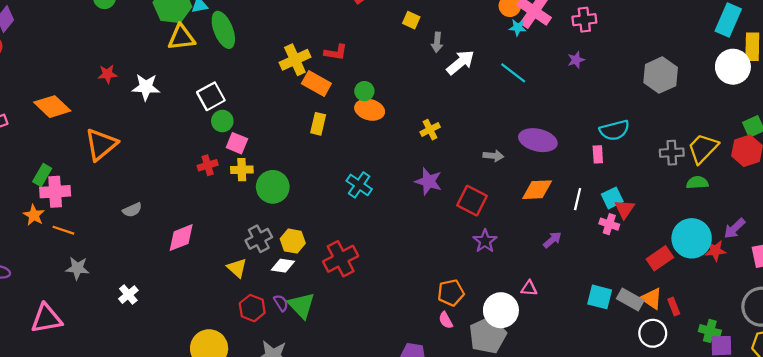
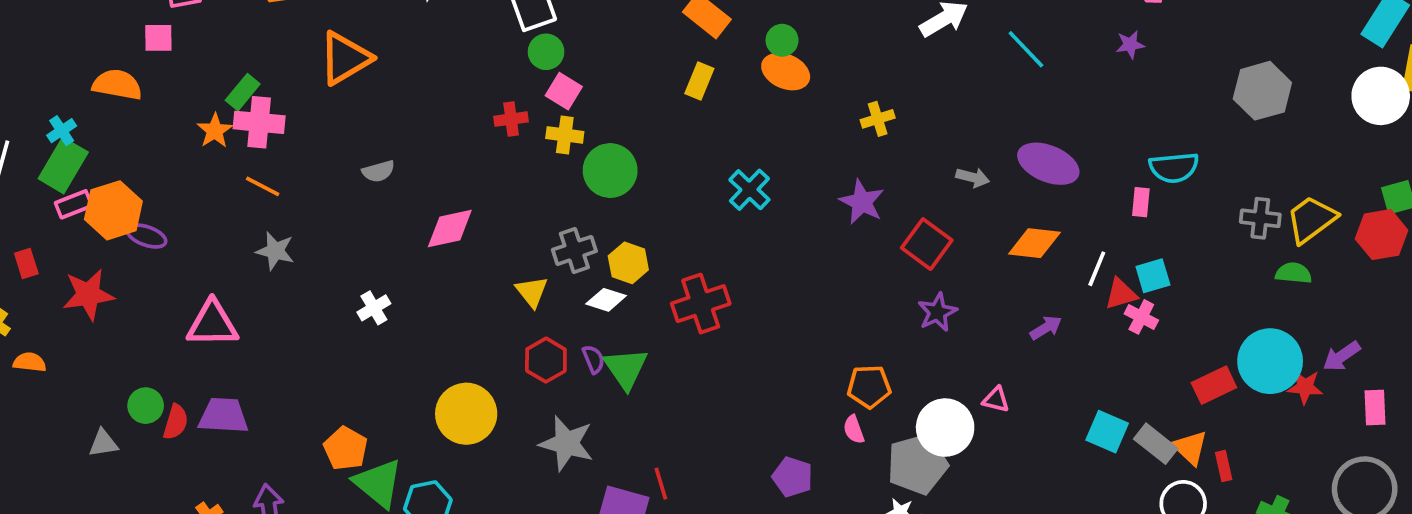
red triangle: (625, 209) -> (1121, 294), moved, turned 30
orange star: (34, 215) -> (215, 131), moved
white cross: (128, 295) -> (374, 308), moved

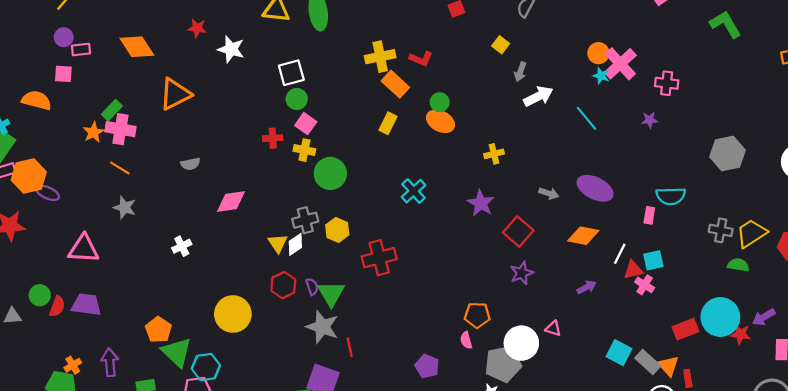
white diamond: (606, 300) -> (295, 244), moved, turned -55
gray star: (567, 443) -> (322, 327), moved
red line: (661, 484) -> (350, 347), moved

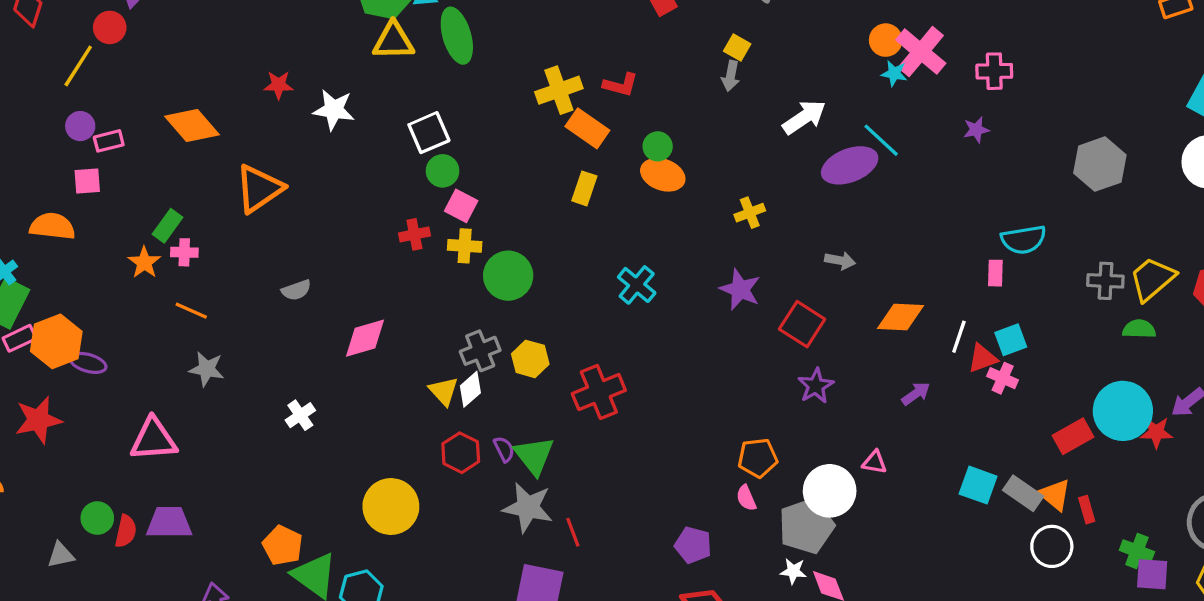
gray arrow: (520, 72) -> (731, 76), moved
pink cross: (120, 129) -> (184, 252), size x0.6
purple ellipse: (595, 188) -> (850, 165), moved, turned -40

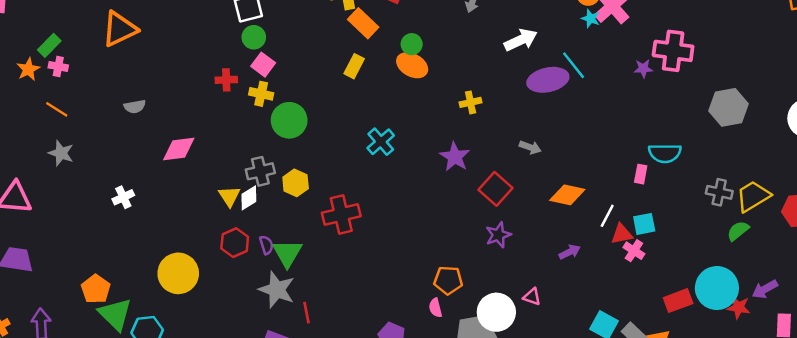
pink cross: (994, 71) -> (673, 51), moved, size x1.5
green semicircle: (1139, 329) -> (738, 231), turned -50

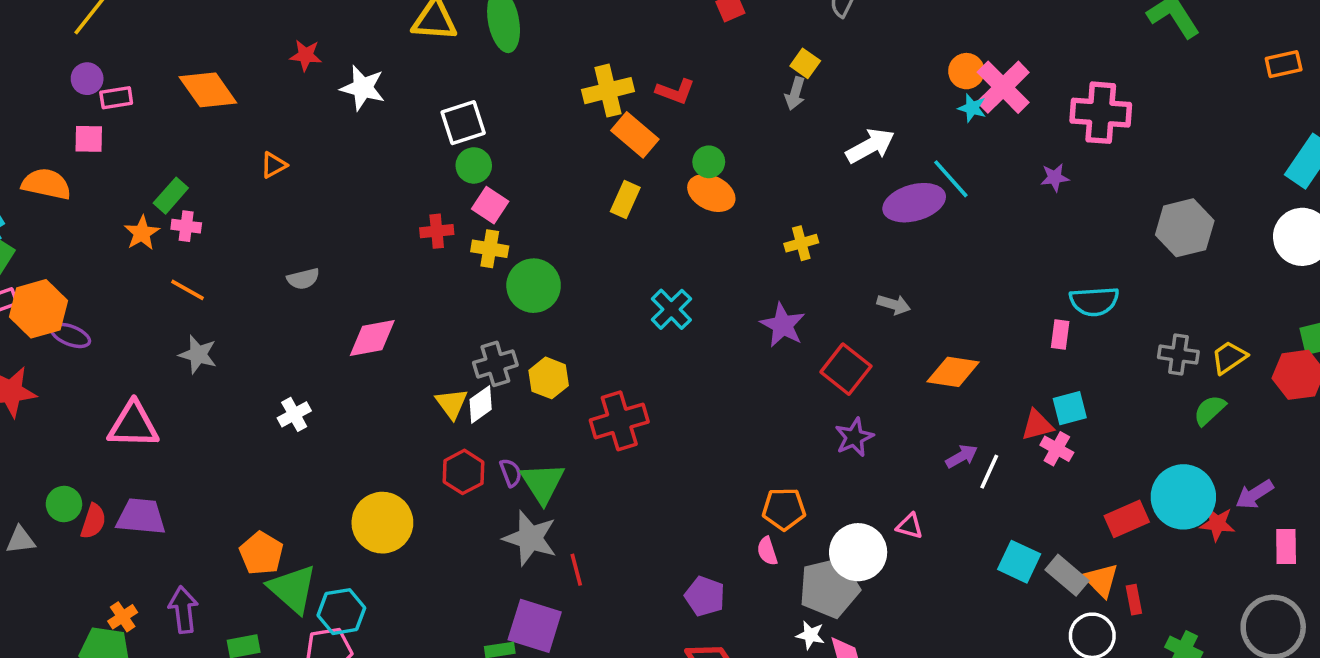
orange triangle: (119, 29) -> (274, 165), size x0.5
pink cross: (673, 51) -> (1101, 113), moved
yellow trapezoid: (753, 196) -> (1229, 357), size x0.7
white line: (607, 216) -> (989, 472), moved

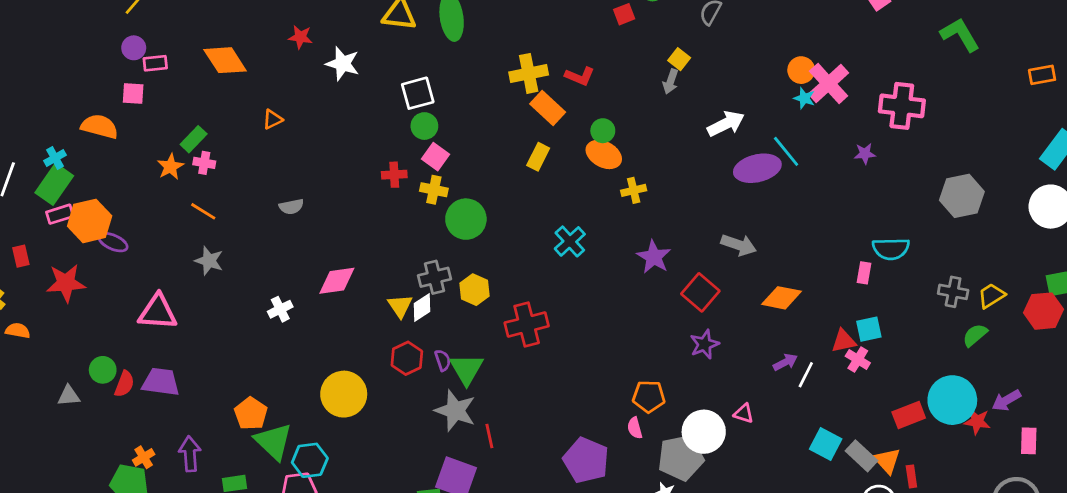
yellow cross: (801, 243) -> (634, 190), moved
gray arrow: (894, 304) -> (739, 245), size x1.4
pink diamond: (372, 338) -> (337, 281), moved
purple pentagon: (705, 596) -> (586, 460), size x1.5

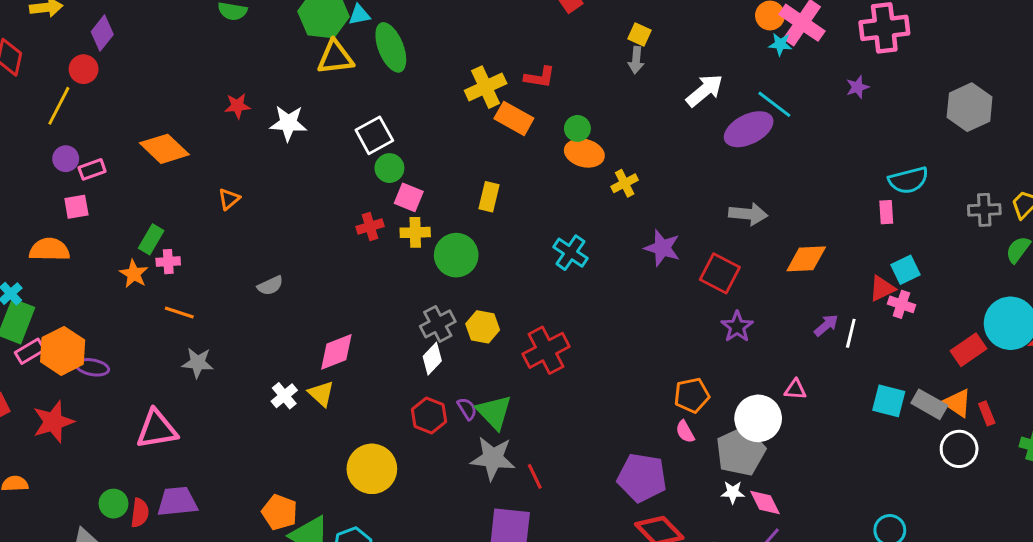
yellow rectangle: (538, 157) -> (489, 197), moved
yellow triangle: (400, 306) -> (321, 394), moved

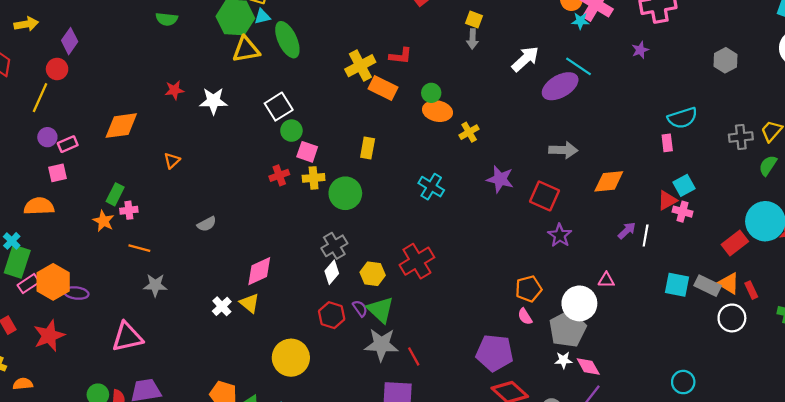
gray hexagon: (970, 107) -> (725, 60), size x0.7
orange diamond: (164, 149) -> (121, 126), turned -48
yellow hexagon: (483, 327) -> (373, 274), moved

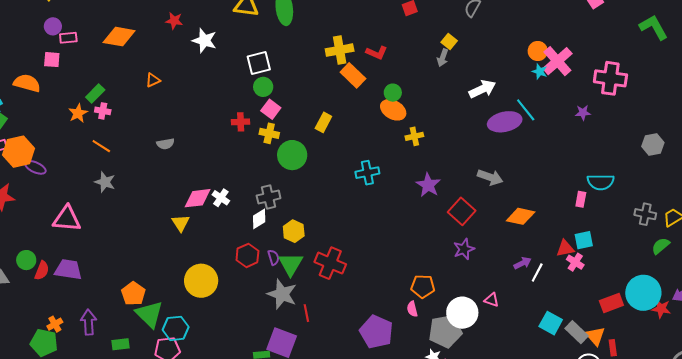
cyan cross: (431, 187) -> (367, 173), turned 30
red cross: (417, 261) -> (330, 263), moved, turned 36
white cross: (222, 306) -> (221, 198), moved, turned -30

